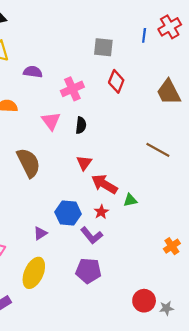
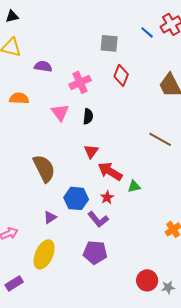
blue line: (144, 35) -> (147, 32), turned -56
brown semicircle: (28, 163) -> (44, 168), moved

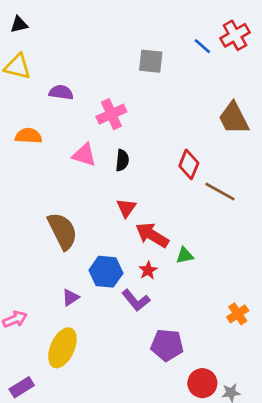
red diamond: (121, 75) -> (189, 164), moved
pink triangle: (60, 112) -> (84, 155), turned -36
purple pentagon: (95, 252) -> (167, 345), moved

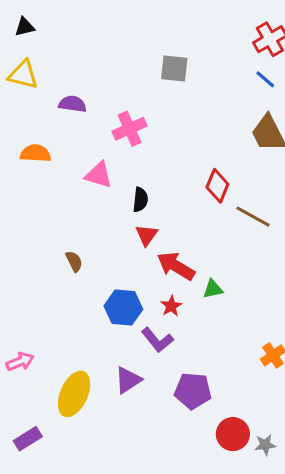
blue line: (202, 46) -> (265, 79), moved
black semicircle: (122, 160) -> (140, 200), moved
brown semicircle: (62, 231) -> (74, 261), size x0.5
purple triangle: (71, 298) -> (128, 380), moved, size x1.4

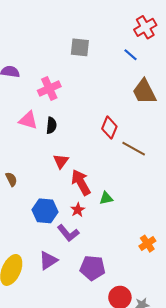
blue line: (265, 79) -> (130, 55), moved
black semicircle: (140, 200) -> (51, 125), moved
red arrow: (176, 266) -> (81, 182), turned 30

